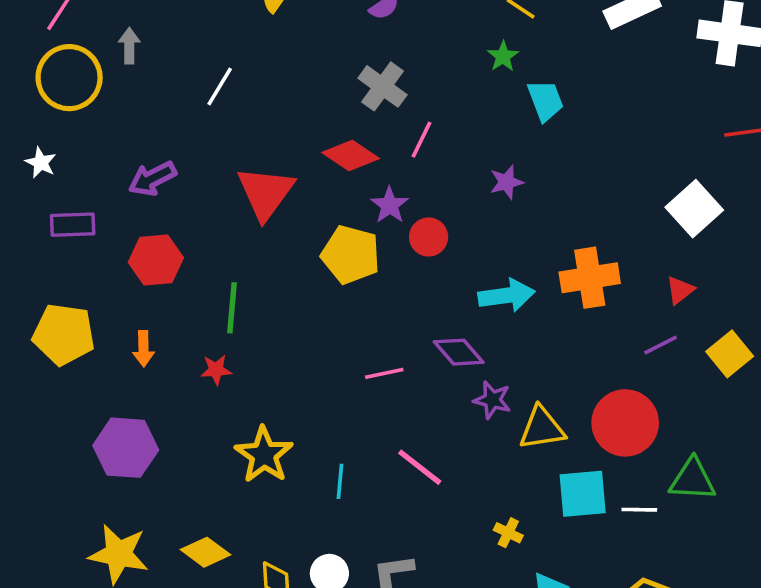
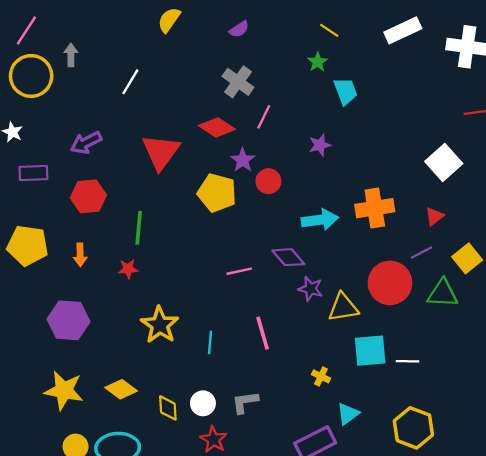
red circle: (625, 423) -> (390, 283), moved
pink line: (420, 467) -> (263, 333), turned 36
green triangle: (692, 480) -> (443, 293), moved

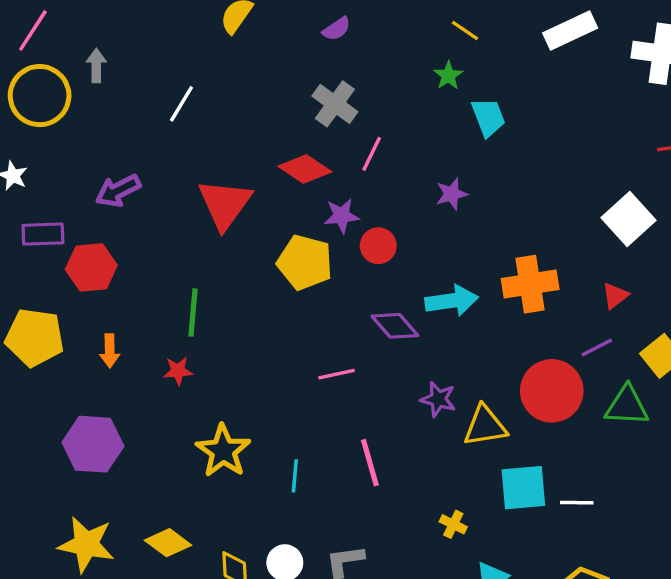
purple star: (243, 160) -> (342, 216), turned 30
red hexagon: (88, 196) -> (91, 267), moved
purple diamond: (288, 257) -> (395, 326), moved

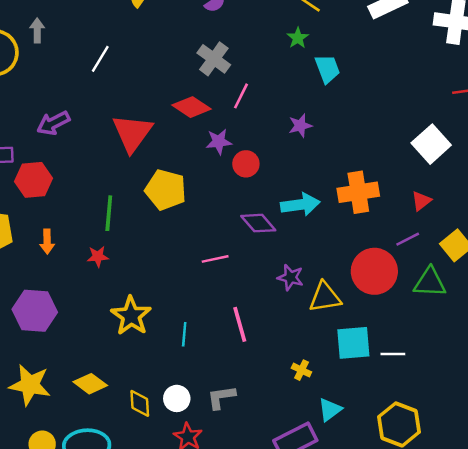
yellow pentagon: (305, 262) -> (166, 190), moved

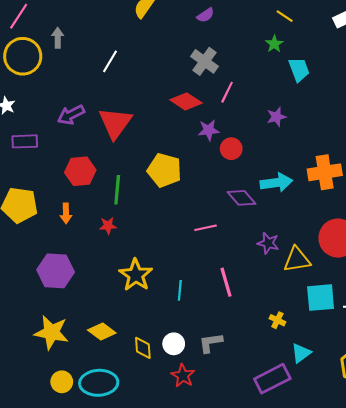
red triangle: (132, 133) -> (115, 123), moved
red hexagon: (34, 180) -> (80, 171), moved

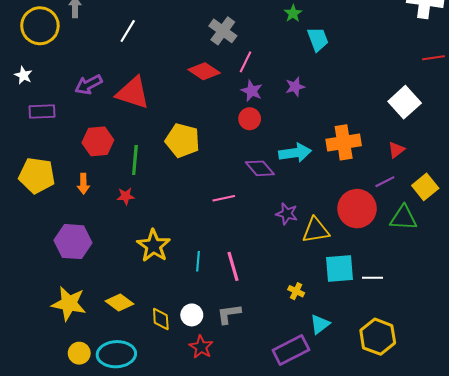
red triangle: (115, 123) -> (133, 93), turned -48
purple star: (209, 130) -> (252, 91), moved, turned 30
pink line: (226, 282) -> (233, 266), moved

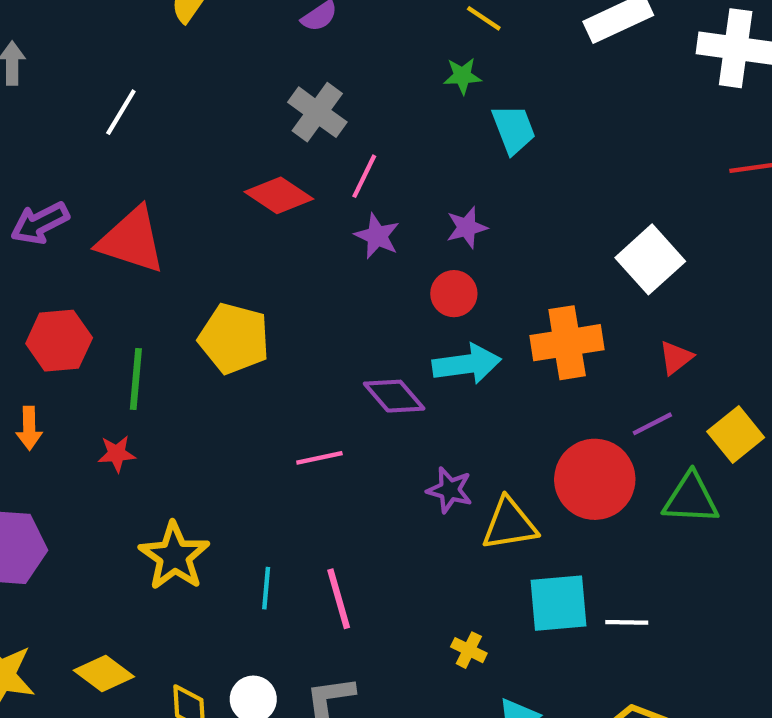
green star: (293, 13) -> (462, 76), turned 30
white square: (405, 102) -> (650, 259), moved
red circle: (250, 119) -> (454, 294), moved

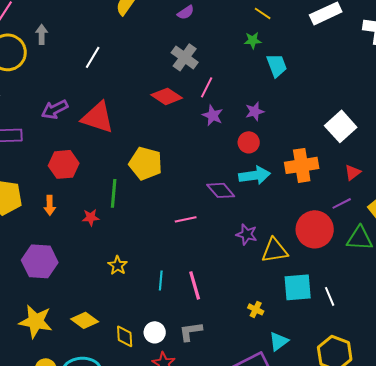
green line: (136, 379) -> (114, 193), moved
yellow star: (174, 556) -> (118, 265), size x0.6
white line: (627, 622) -> (330, 296), turned 66

